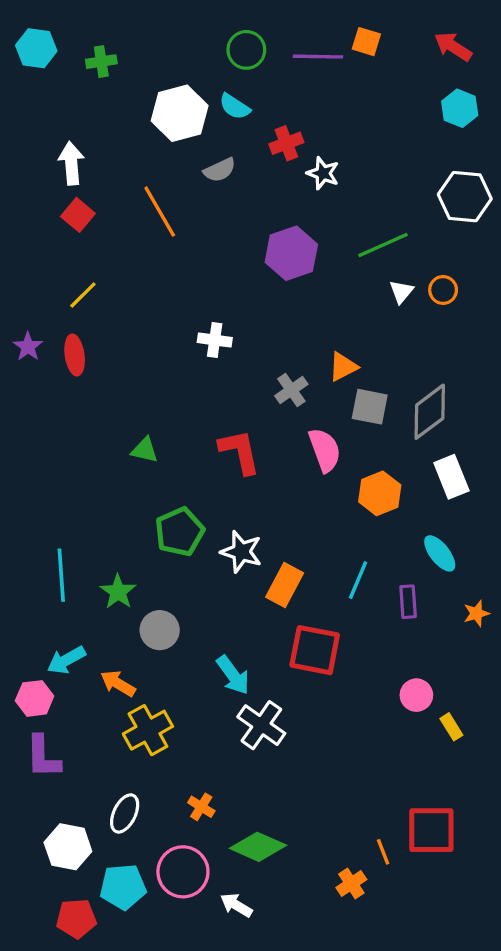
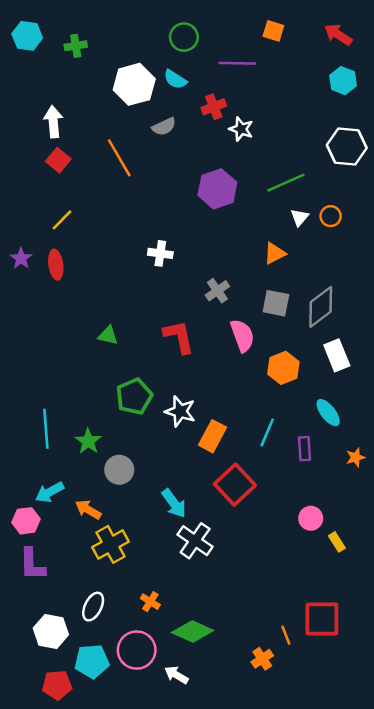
purple line: (318, 57) -> (237, 63), moved
orange triangle: (343, 367) -> (275, 253), moved
red square: (315, 650) -> (235, 485), turned 36

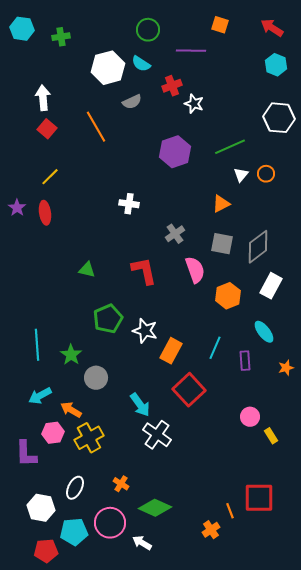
white rectangle: (337, 355) -> (271, 286), turned 50
pink hexagon: (26, 521) -> (53, 433), moved

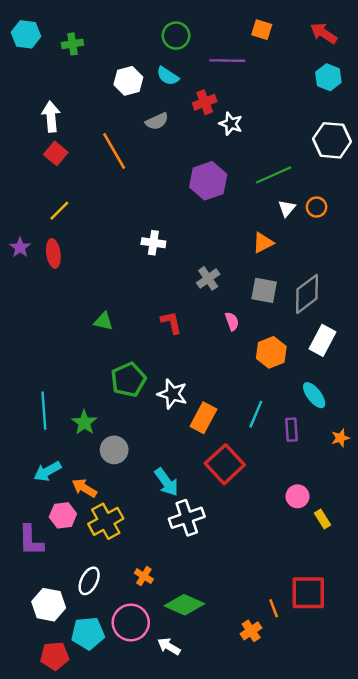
white hexagon: (108, 68) -> (128, 81), size x0.7
pink semicircle: (195, 270) -> (232, 321), size x0.6
red L-shape: (144, 271) -> (171, 322), size x0.7
white cross: (157, 435) -> (187, 518), turned 36

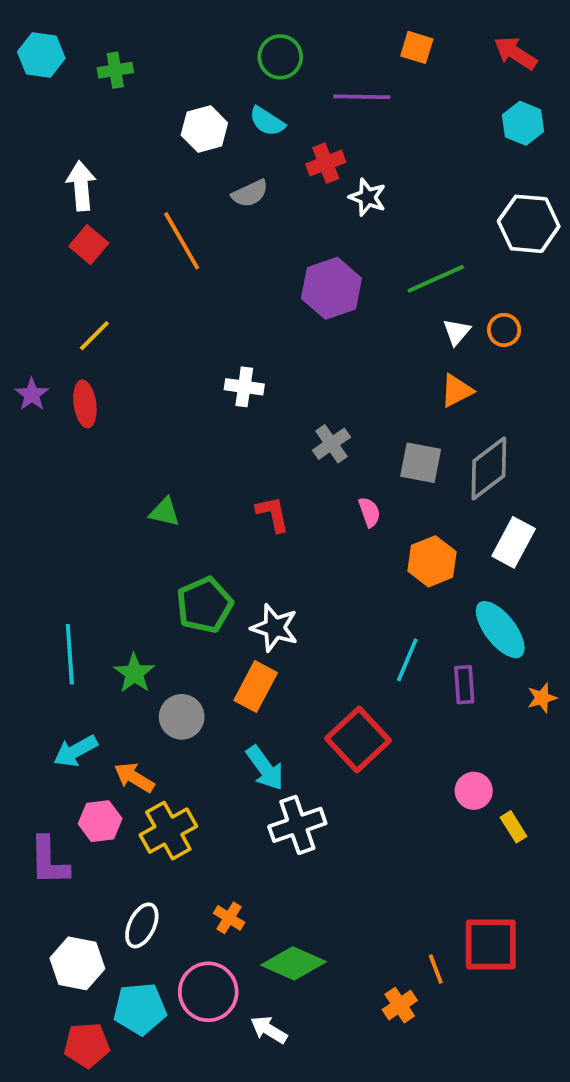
orange triangle: (263, 243) -> (457, 391), moved
cyan ellipse: (314, 395) -> (500, 630), size x1.4
orange rectangle: (203, 418) -> (256, 686), moved

